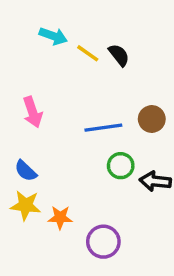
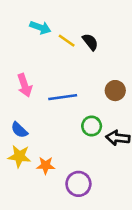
blue line: (103, 128) -> (63, 97), moved

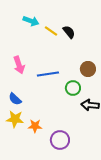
green circle: (92, 126) -> (73, 88), moved

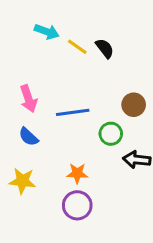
blue semicircle: (15, 99) -> (28, 137), moved
orange star: (35, 126) -> (77, 173), moved
purple circle: (60, 140) -> (77, 205), moved

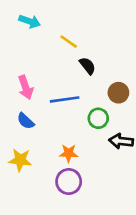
cyan arrow: (47, 32) -> (30, 21), moved
black semicircle: (105, 48) -> (87, 66), moved

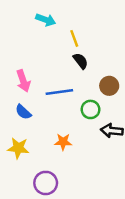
cyan arrow: (30, 21) -> (46, 20), moved
yellow line: (69, 42) -> (74, 38), moved, turned 35
purple circle: (69, 182) -> (46, 183), moved

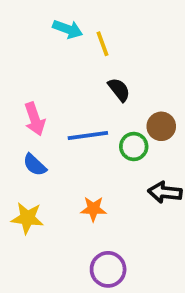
yellow line: (74, 38) -> (103, 44), moved
green circle: (91, 109) -> (134, 146), moved
purple circle: (46, 183) -> (108, 269), moved

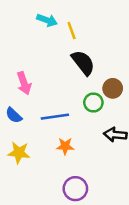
black semicircle: (119, 90) -> (83, 63), size x1.5
blue line: (88, 135) -> (55, 117), moved
blue semicircle: (35, 165) -> (14, 115), moved

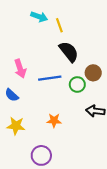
blue line: (55, 117) -> (50, 78), moved
purple circle: (75, 189) -> (41, 155), moved

